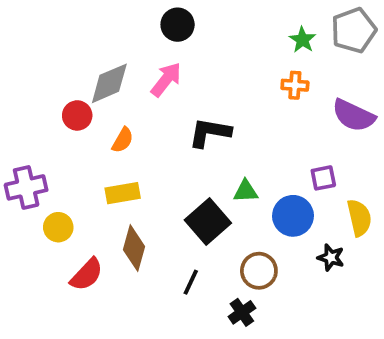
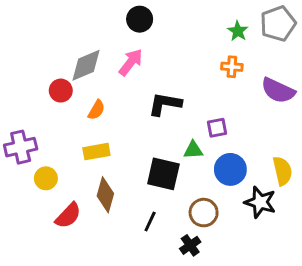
purple square: (323, 178) -> (217, 128), moved
black square: (208, 222) -> (163, 174), turned -36
black star: (331, 257) -> (260, 202), size x1.5

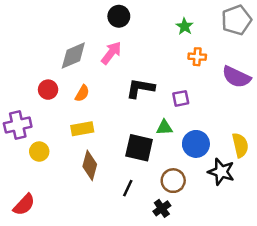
green star: (238, 31) -> (185, 26), moved
red circle: (61, 91) -> (48, 90), moved
purple square: (217, 128) -> (181, 98), moved
red semicircle: (68, 216) -> (24, 205), moved

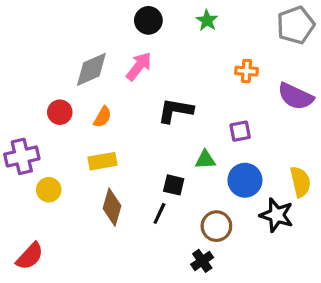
green star: (185, 26) -> (207, 20), moved
purple square: (181, 98) -> (240, 131), moved
black square: (139, 148) -> (174, 185), size x0.6
black line: (128, 188) -> (159, 213), moved

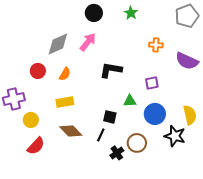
brown diamond: (112, 207) -> (71, 131), turned -60
red semicircle: (30, 256) -> (36, 146), moved
black cross: (202, 261) -> (117, 153), moved

